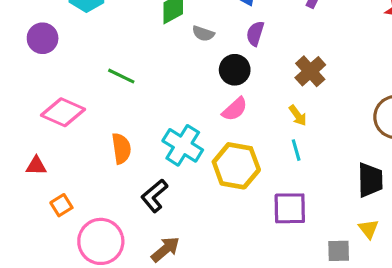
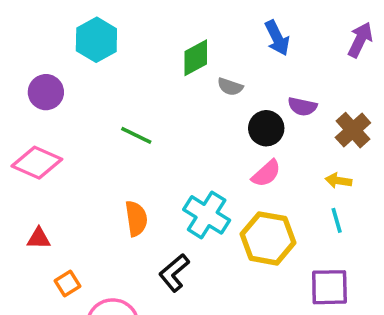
purple semicircle: (255, 34) -> (302, 107), moved, turned -95
pink diamond: (63, 112) -> (37, 163), moved
yellow arrow: (298, 115) -> (338, 181), turned 135

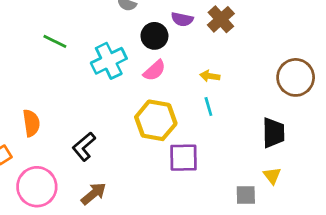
brown cross: (353, 130) -> (221, 19), moved
cyan cross: (207, 215) -> (109, 61), moved, turned 32
orange semicircle: (136, 219) -> (31, 123), moved
purple square: (329, 287) -> (184, 158), moved

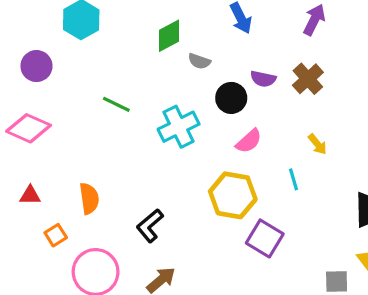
pink semicircle: (154, 70) -> (249, 141), moved
yellow arrow: (210, 76) -> (317, 144), moved, turned -138
purple square: (184, 158) -> (265, 238), turned 32

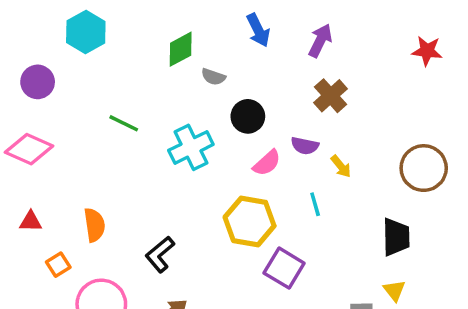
purple arrow: (314, 20) -> (320, 41), moved
purple semicircle: (263, 79) -> (305, 146), moved

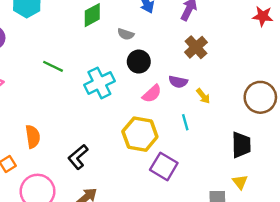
gray semicircle: (213, 77) -> (126, 34), moved

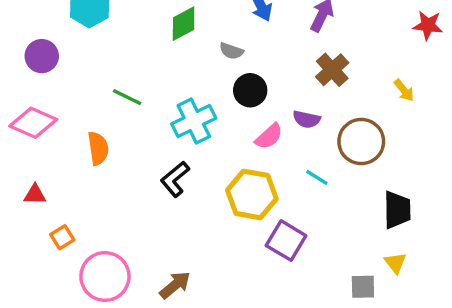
yellow arrow: (203, 96) -> (404, 90), moved
brown circle: (260, 97) -> (361, 142), moved
cyan line: (185, 122) -> (317, 177), turned -42
orange semicircle: (33, 137) -> (98, 148), moved
black L-shape: (78, 157) -> (175, 179), moved

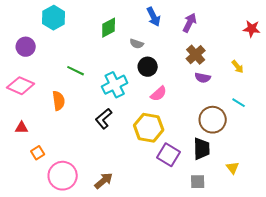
purple semicircle: (307, 119) -> (203, 78), moved
brown circle: (361, 142) -> (213, 120), moved
cyan line: (317, 177) -> (239, 103), moved
black trapezoid: (397, 210) -> (202, 149), moved
gray square: (363, 287) -> (198, 182), moved

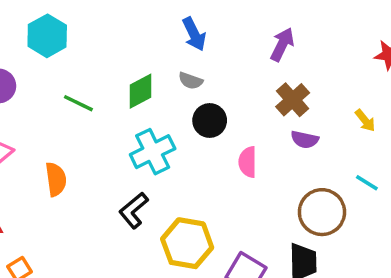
blue arrow: (154, 17) -> (194, 34), moved
green diamond: (109, 28) -> (141, 91), moved
green line: (76, 71) -> (78, 103), moved
pink semicircle: (159, 94) -> (248, 162), moved, turned 132
yellow hexagon: (149, 128) -> (187, 243), moved

